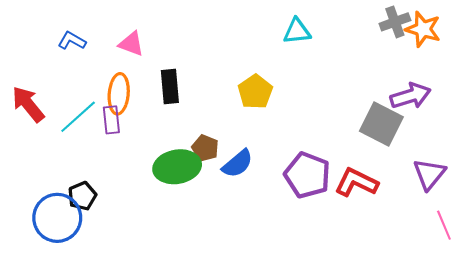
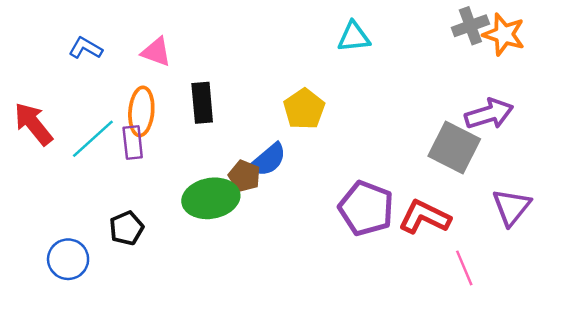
blue semicircle: (238, 164) -> (268, 160), moved
black pentagon: (82, 196) -> (126, 228), moved
blue circle: (57, 218) -> (68, 259), size x0.7
pink line: (444, 225) -> (464, 268), moved

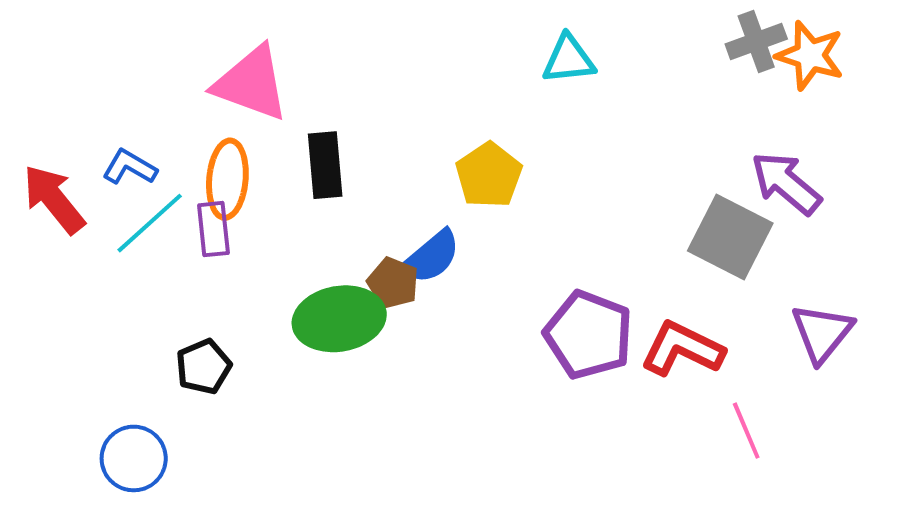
blue L-shape: (85, 48) -> (130, 167), moved
pink triangle: (156, 52) -> (251, 83), size x1.6
purple arrow: (489, 114) -> (786, 183), turned -123
blue circle: (68, 259) -> (134, 458), moved

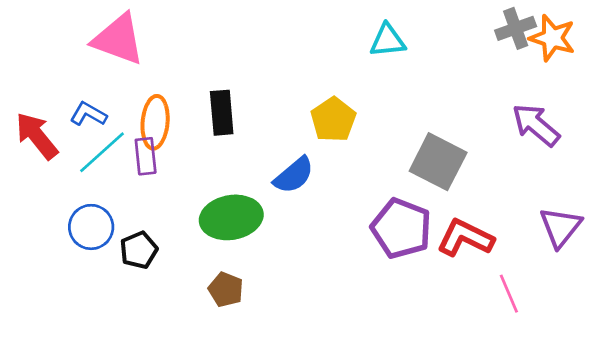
pink triangle: (251, 83) -> (118, 39), moved
gray square: (730, 237) -> (438, 162), moved
brown pentagon: (393, 283) -> (226, 290), moved
blue circle: (134, 458) -> (91, 227), moved

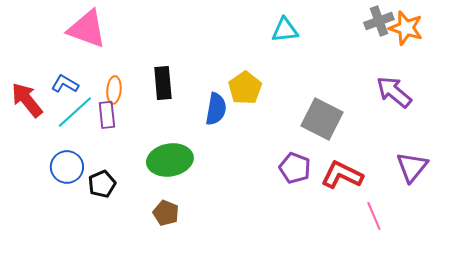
orange ellipse: (155, 122) -> (114, 90), size x0.7
blue semicircle: (294, 175) -> (216, 109), moved, turned -40
purple pentagon: (401, 228) -> (295, 168), size x0.7

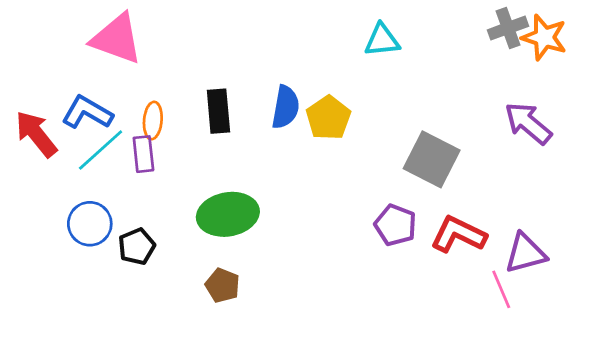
blue L-shape: (65, 84) -> (87, 112), size x1.4
blue semicircle: (216, 109) -> (286, 107), moved
purple triangle: (412, 167) -> (525, 253), moved, turned 36

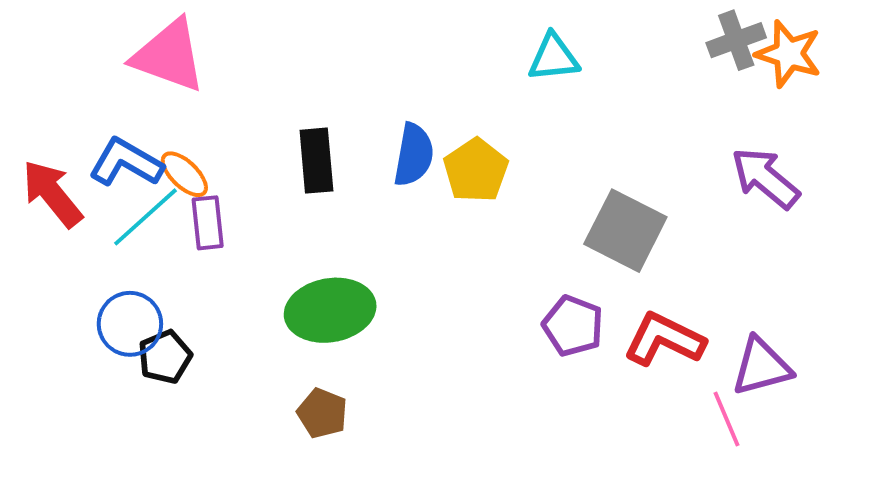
orange ellipse: (153, 121) -> (184, 174), moved, turned -51
black pentagon: (137, 247) -> (165, 357), moved

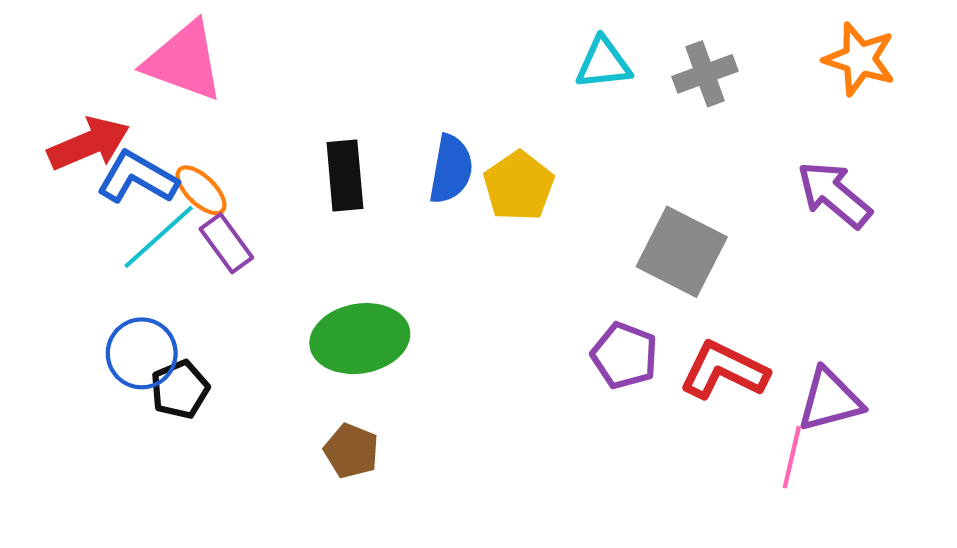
gray cross: (736, 40) -> (705, 74), moved
red arrow: (52, 194) -> (89, 144), moved, turned 106
purple rectangle: (208, 223) -> (226, 243), turned -30
pink line: (726, 419) -> (792, 457), turned 36

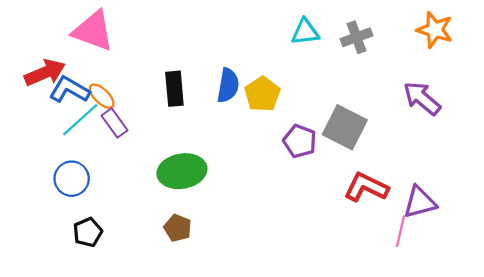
purple pentagon: (625, 355) -> (300, 141), moved
black pentagon: (180, 389) -> (88, 232), moved

